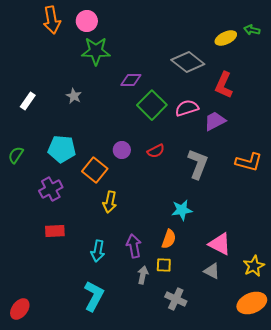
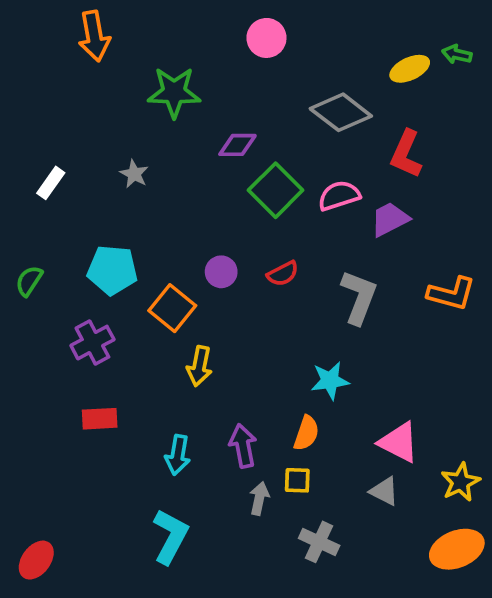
pink circle: (87, 21) -> (266, 38), moved

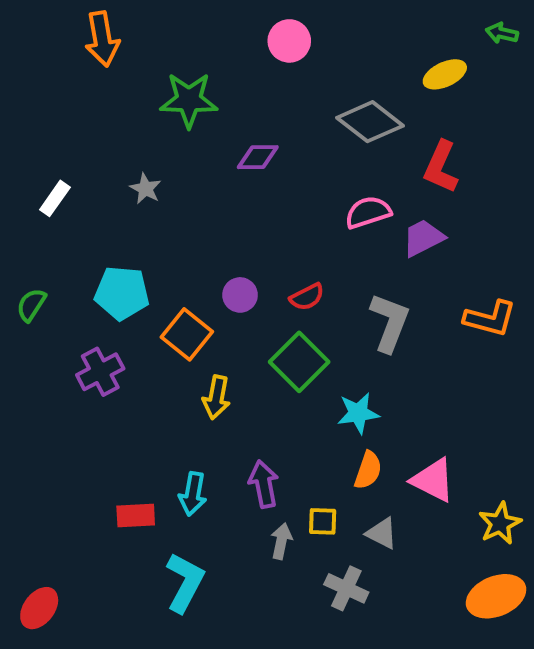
green arrow: (457, 54) -> (502, 33), moved
green square: (276, 190) -> (299, 362), moved
red rectangle: (100, 419) -> (136, 516), moved
orange semicircle: (306, 433) -> (368, 470), moved
gray triangle: (384, 491) -> (382, 533), moved

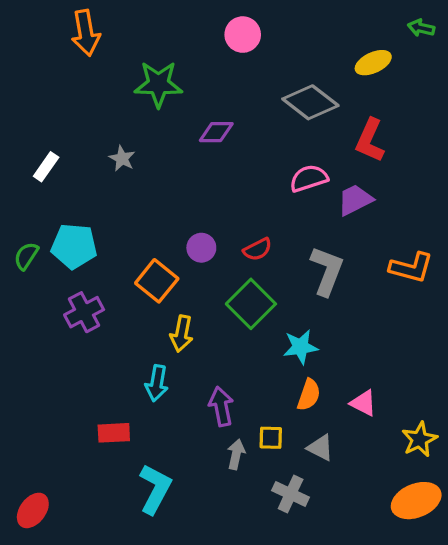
cyan pentagon: (122, 293) -> (74, 246), moved
pink triangle: (433, 480) -> (363, 403), size x0.7
cyan arrow: (193, 494) -> (157, 383), moved

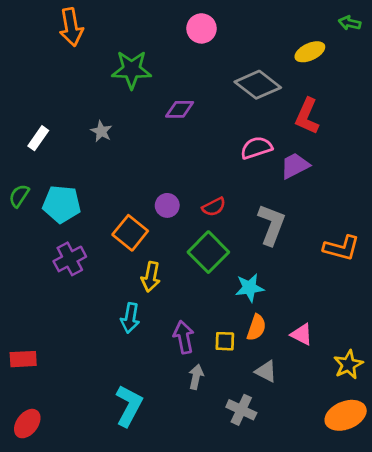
green semicircle: (26, 256) -> (19, 196), moved
orange L-shape: (411, 268) -> (341, 248), moved
red rectangle: (114, 433) -> (23, 359), moved
yellow square: (271, 438) -> (225, 341), moved

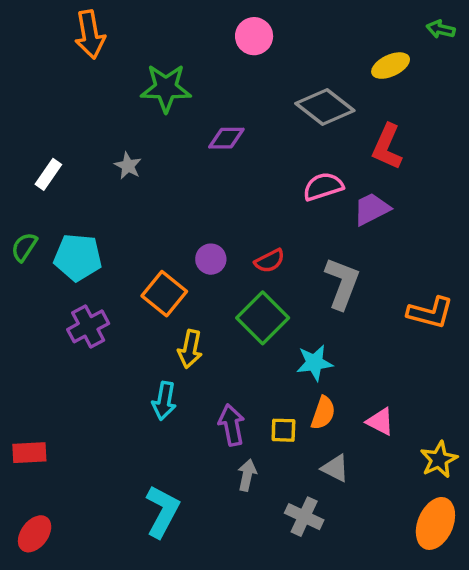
orange ellipse: (346, 415) -> (435, 523), turned -45

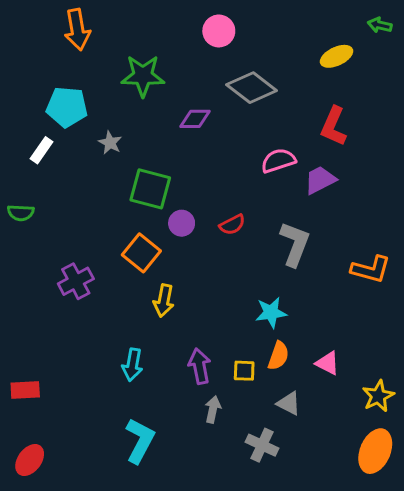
gray diamond: (325, 107) -> (252, 88), moved
green semicircle: (24, 247) -> (21, 213), turned -120
cyan pentagon: (78, 257) -> (67, 107), moved
green square: (263, 318) -> (150, 189), moved, turned -30
cyan arrow: (164, 401) -> (132, 365), moved

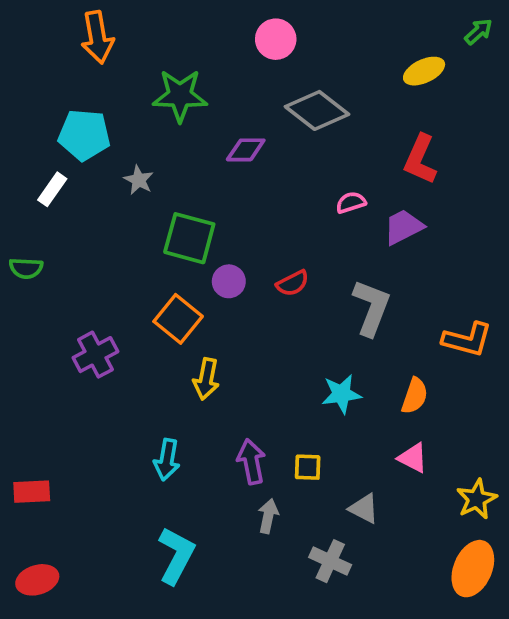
green arrow: (380, 25) -> (478, 32), turned 125
pink semicircle: (278, 161) -> (351, 202), size x0.7
orange semicircle: (278, 356) -> (415, 396), moved
red ellipse: (30, 460) -> (37, 580), turned 36

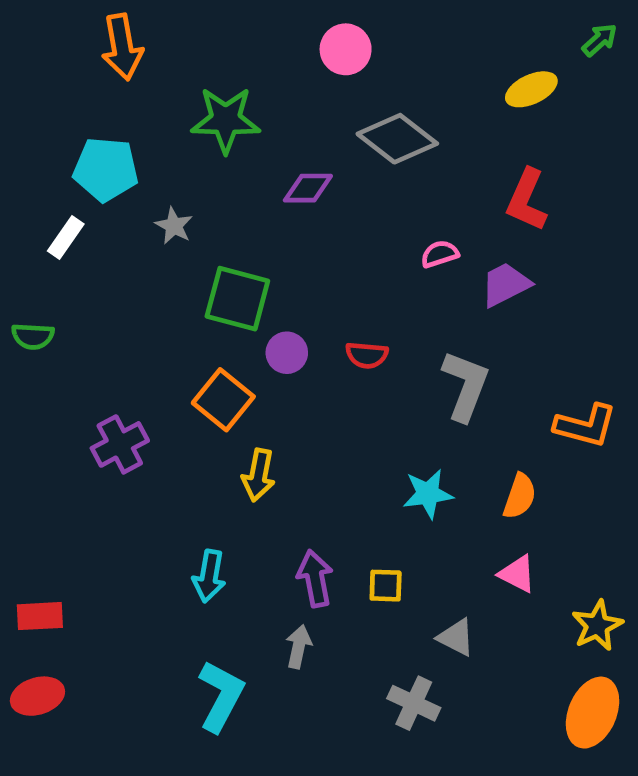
red semicircle: (293, 283) -> (367, 355), turned 32
gray arrow: (268, 516) -> (299, 647), moved
red ellipse: (37, 580) -> (37, 696), moved

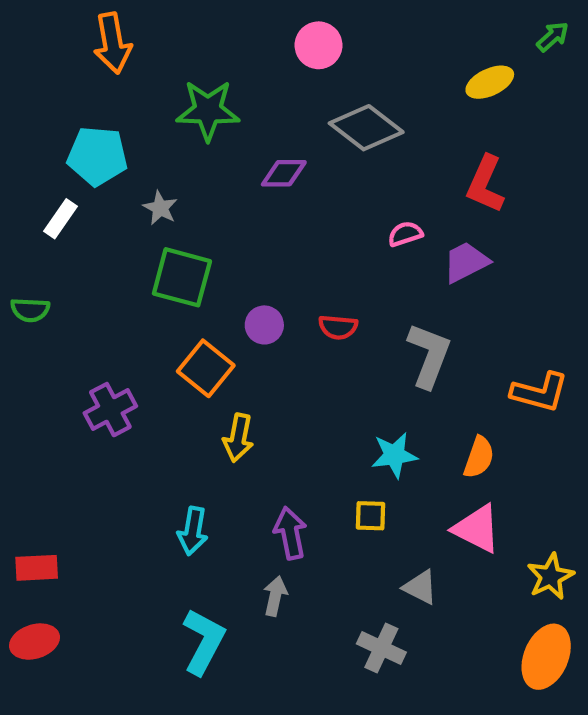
green square: (237, 299) -> (182, 277), moved
pink triangle: (517, 574) -> (477, 529), size x1.4
yellow square: (386, 586) -> (371, 516), moved

